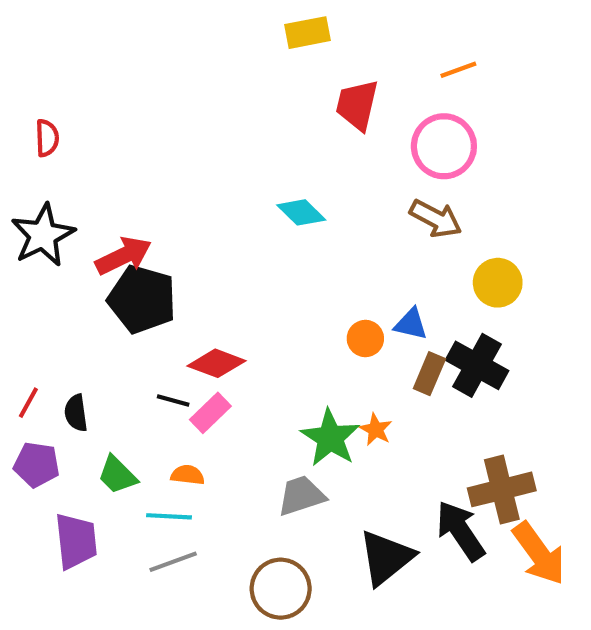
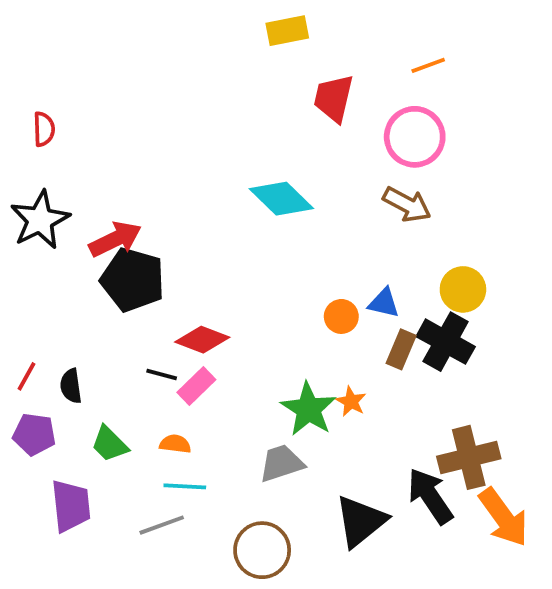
cyan diamond: (301, 212) -> (281, 199), size x1.4
yellow circle: (498, 283) -> (463, 289), moved
cyan line: (169, 516) -> (185, 486), moved

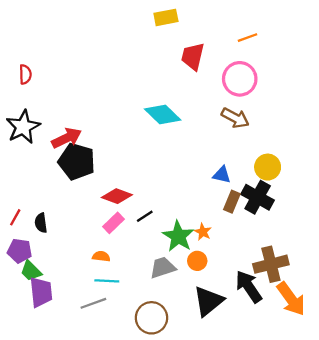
orange circle: (341, 316) -> (197, 261), moved
black line: (162, 374) -> (145, 216), moved, turned -48
green trapezoid: (110, 444) -> (31, 271), moved

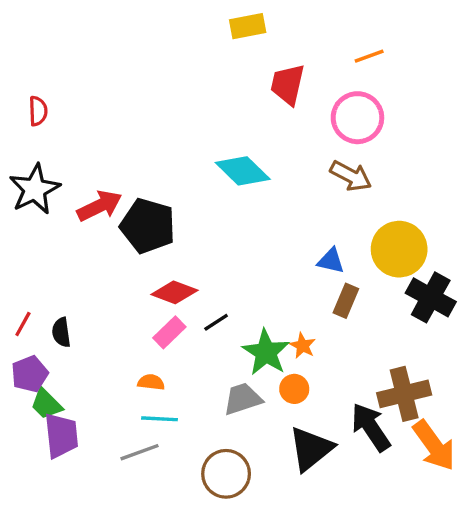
black pentagon: (77, 161) -> (148, 226), moved
yellow circle: (268, 167) -> (399, 249), size x1.4
black cross: (258, 197) -> (431, 297), moved
purple pentagon: (20, 251) -> (30, 374), turned -30

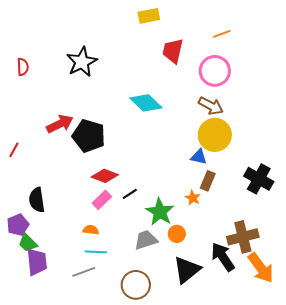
black star: (35, 189) -> (82, 62), moved
yellow circle: (399, 249) -> (215, 135), moved
red line: (23, 324) -> (14, 150), moved
black semicircle: (61, 332) -> (37, 200), size x1.4
orange star: (303, 346) -> (193, 198), moved

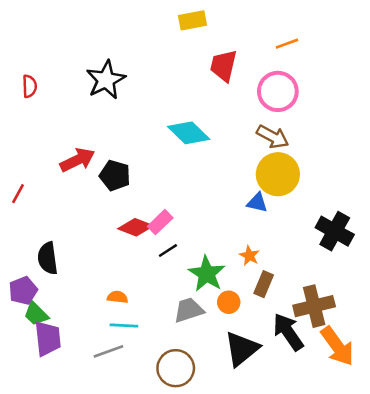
black pentagon: (89, 136) -> (115, 175), size x0.7
brown rectangle: (208, 181) -> (264, 284), moved
pink rectangle: (102, 200) -> (160, 222), moved

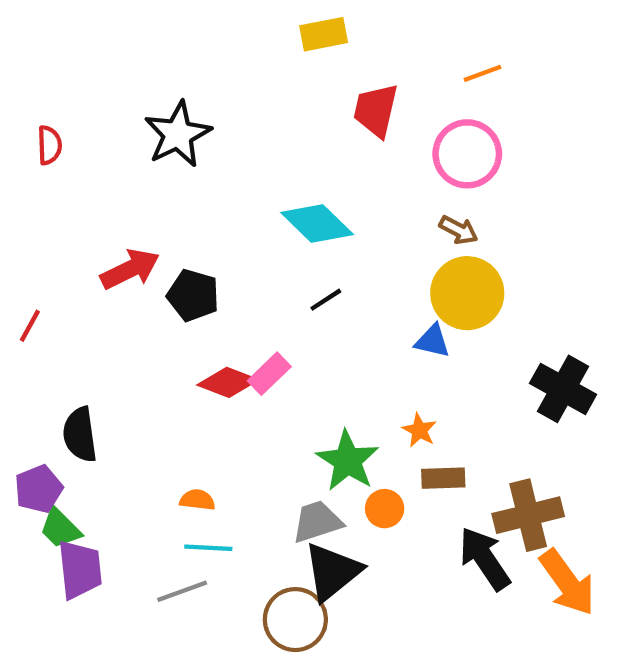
brown arrow: (273, 137) -> (459, 230), size x0.7
black line: (168, 250) -> (326, 300), moved
brown rectangle: (264, 284) -> (443, 478), turned 65
black triangle: (242, 349) -> (332, 572), moved

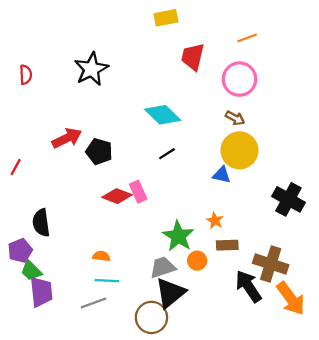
pink rectangle: (269, 374) -> (138, 192), turned -70
brown cross: (528, 515) -> (271, 264), turned 32

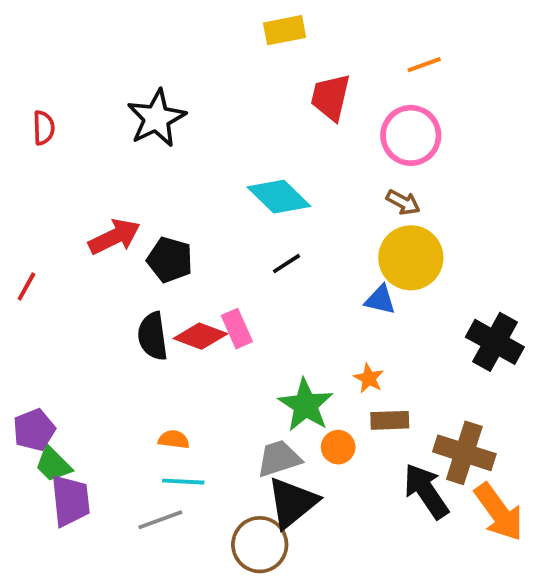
black semicircle: (41, 223) -> (153, 336), moved

